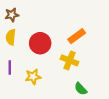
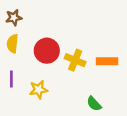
orange rectangle: (77, 36) -> (107, 61), moved, turned 36
yellow cross: (70, 60) -> (75, 60), moved

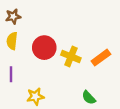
orange rectangle: (107, 61) -> (101, 58), turned -36
yellow star: (39, 90) -> (35, 96), moved

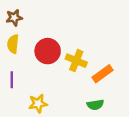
orange rectangle: (101, 58) -> (102, 74), moved
green semicircle: (89, 98) -> (95, 105), turned -56

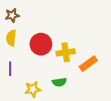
yellow cross: (76, 61) -> (66, 52), turned -30
green semicircle: (95, 105) -> (59, 82), moved

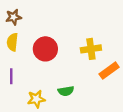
yellow cross: (66, 52) -> (91, 49), moved
orange rectangle: (88, 64) -> (109, 71), moved

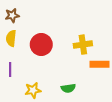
orange rectangle: (109, 71) -> (99, 64), turned 36
green semicircle: (66, 91) -> (68, 88), moved

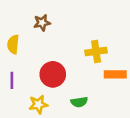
brown star: (12, 15) -> (42, 23), moved
red circle: (41, 45) -> (53, 74), moved

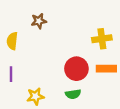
yellow cross: (96, 52) -> (102, 39), moved
red circle: (53, 74) -> (76, 69), moved

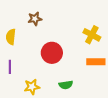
yellow cross: (102, 39) -> (92, 35), turned 36
red circle: (76, 69) -> (52, 53), moved

